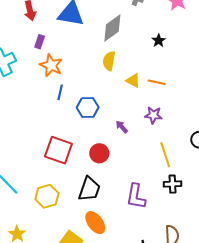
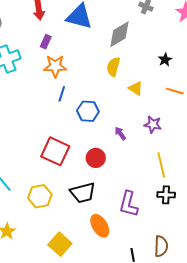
black star: (159, 41) -> (165, 60), moved
orange star: (51, 65) -> (55, 66), turned -30
orange line: (157, 82) -> (175, 91), moved
black trapezoid: (89, 189) -> (83, 193), turned 52
orange ellipse: (95, 223) -> (100, 226), moved

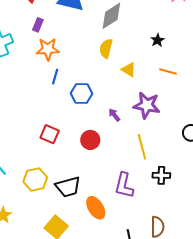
purple star: (153, 124) -> (147, 105), size x1.5
red square: (55, 151) -> (50, 134), size x0.7
yellow line: (161, 165) -> (142, 147), moved
black trapezoid: (83, 193) -> (68, 187), moved

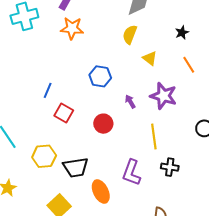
orange line: (168, 71) -> (189, 65), turned 36
blue line: (55, 77) -> (48, 90), moved

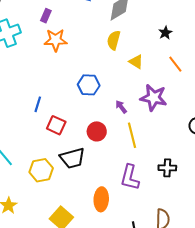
yellow line: (154, 136) -> (132, 135), moved
black trapezoid: (76, 168) -> (72, 158), moved
orange ellipse: (101, 191) -> (101, 199), turned 35

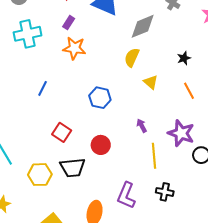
purple star: (154, 98) -> (181, 133), moved
blue line: (38, 104) -> (43, 88), moved
purple arrow: (121, 107) -> (142, 126), moved
yellow line: (132, 135) -> (154, 156), moved

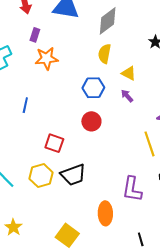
blue hexagon: (100, 98) -> (93, 88), moved
purple arrow: (142, 126) -> (127, 96), moved
red circle: (101, 145) -> (91, 121), moved
yellow hexagon: (40, 175) -> (41, 176), moved

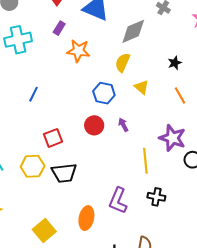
orange star: (47, 58) -> (78, 51), moved
purple arrow: (127, 96) -> (123, 125), moved
red square: (54, 143) -> (53, 138), turned 36

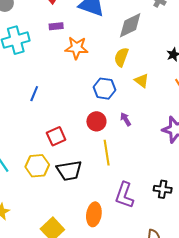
purple rectangle: (59, 28) -> (56, 26), turned 56
yellow line: (145, 161) -> (107, 153), moved

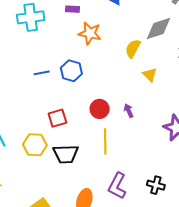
gray diamond: (130, 25) -> (158, 28), moved
blue hexagon: (104, 89) -> (71, 71), moved
blue line: (34, 94) -> (42, 73), turned 49

